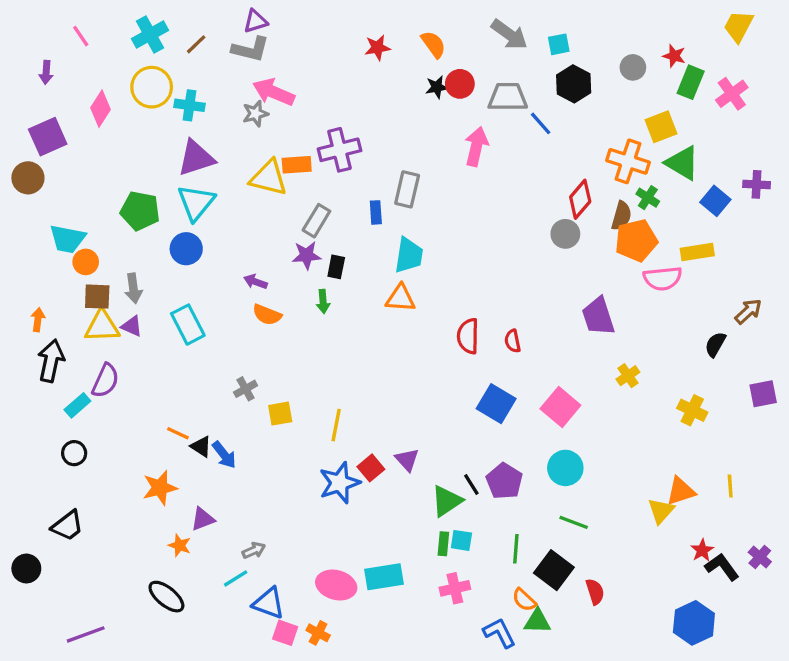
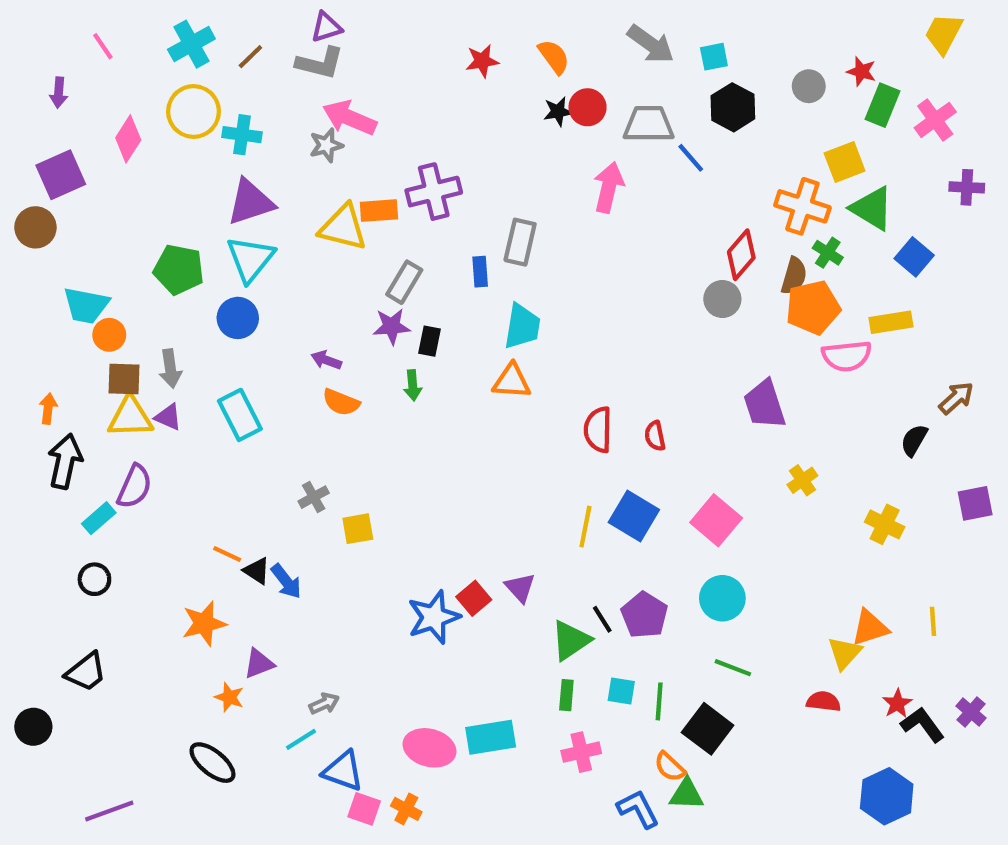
purple cross: (757, 184) -> (967, 187), moved
yellow line: (336, 425) -> (585, 527), moved
cyan square: (461, 540) -> (621, 691), moved
red semicircle: (595, 592) -> (824, 701), moved, turned -65

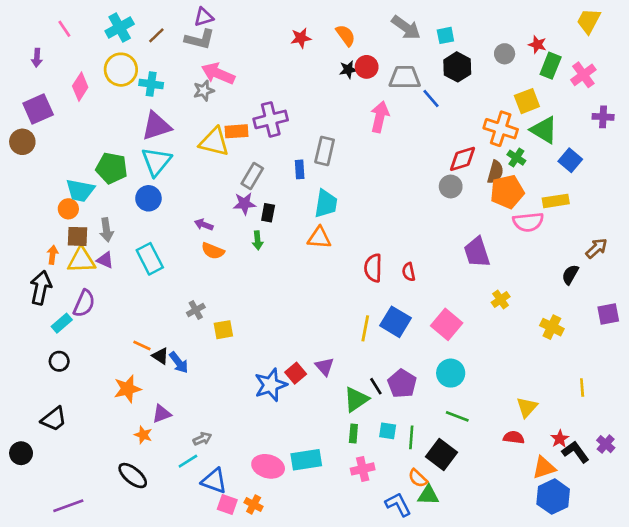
red diamond: (741, 255) -> (462, 159), turned 32
cyan trapezoid: (86, 305) -> (80, 190), moved
orange arrow: (48, 409) -> (53, 255), moved
orange triangle: (870, 628) -> (544, 468), moved

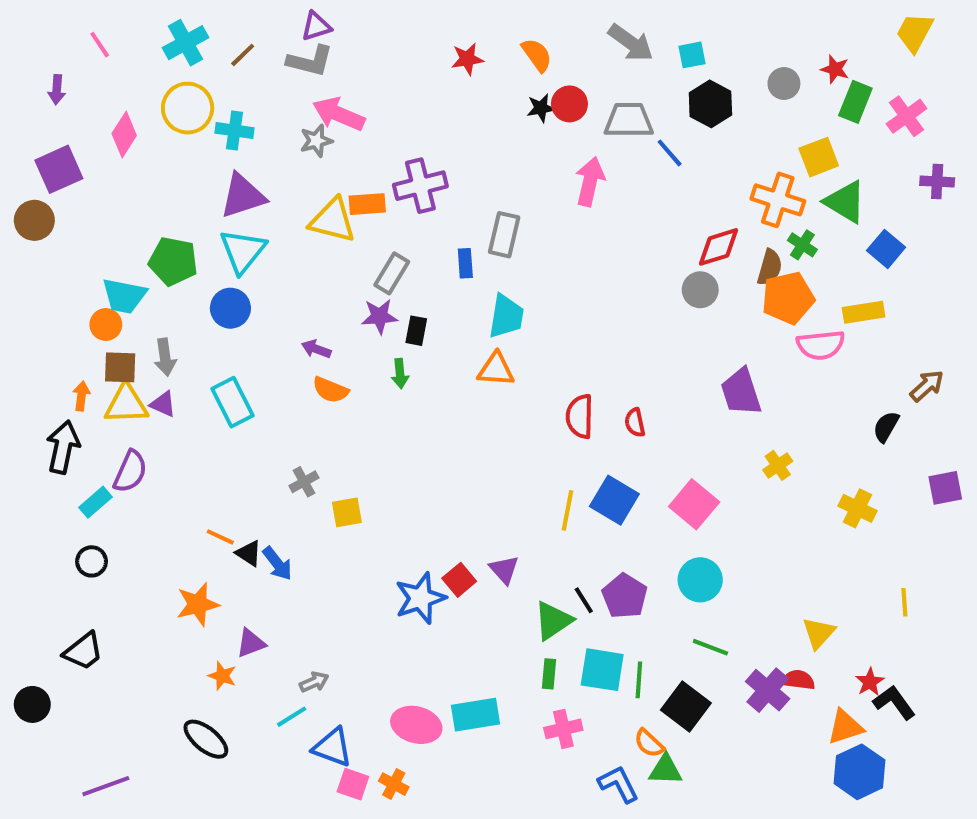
cyan square: (388, 431) -> (602, 670), size x1.6
purple cross: (606, 444) -> (768, 690), moved, size x1.5

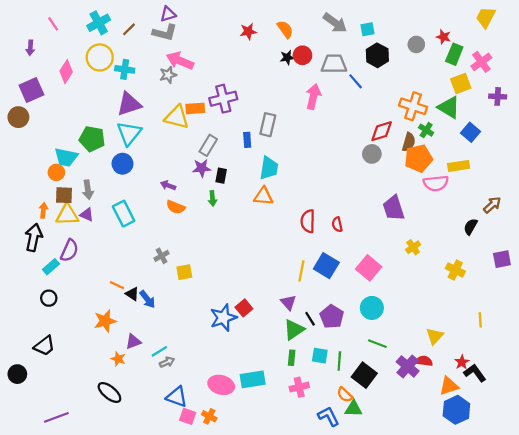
yellow square: (819, 157) -> (461, 83), moved
purple triangle: (504, 570) -> (288, 302), moved
cyan square: (602, 670) -> (320, 356), size x0.7
cyan line: (292, 717) -> (159, 351), moved

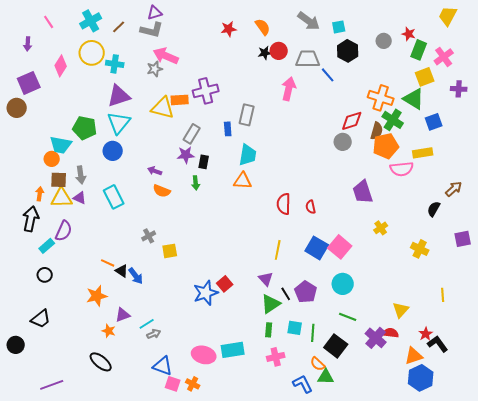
green cross: (426, 130) -> (393, 120), size x1.5
blue square: (471, 132) -> (434, 122), turned 30
blue square: (326, 266) -> (317, 248), moved

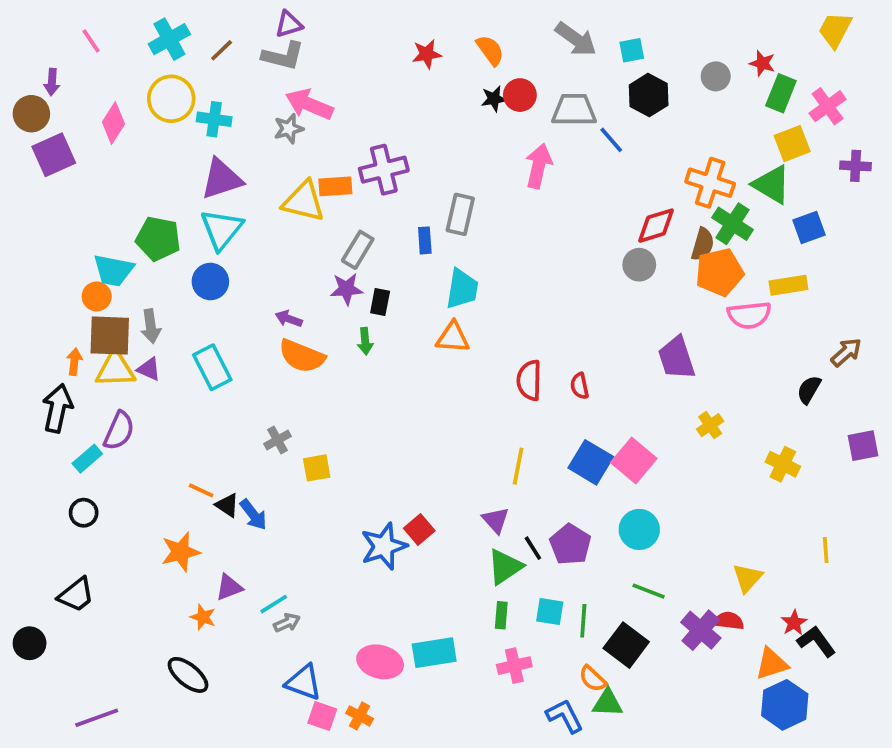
brown circle: (17, 108) -> (31, 114), moved
brown square: (59, 180) -> (110, 336), size x1.4
orange semicircle: (162, 191) -> (302, 356), size x1.4

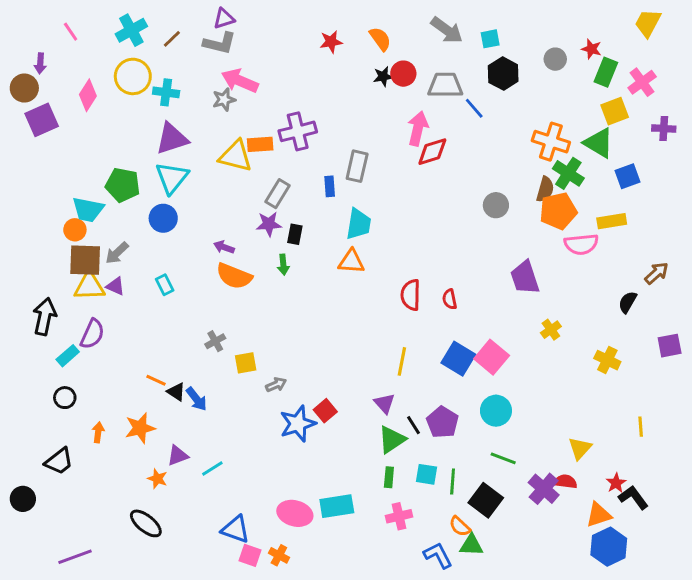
red diamond: (656, 226) -> (432, 152), moved
gray arrow: (151, 326) -> (117, 253), turned 55
orange arrow: (74, 362) -> (98, 432), moved
cyan rectangle: (212, 367) -> (165, 285), size x0.6
gray arrow: (287, 623) -> (276, 385), moved

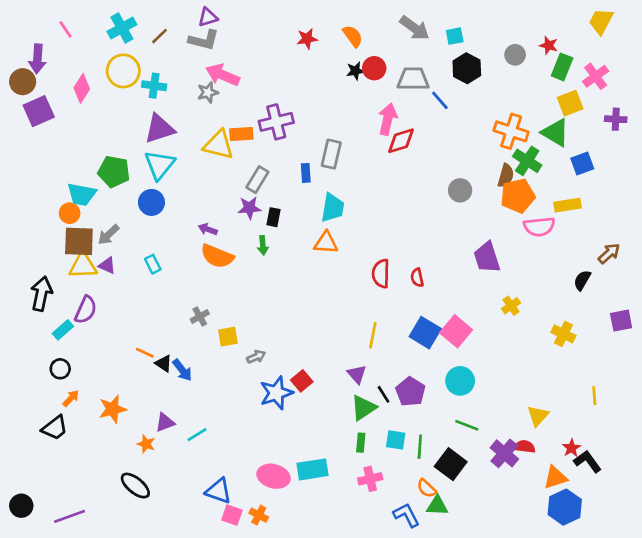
purple arrow: (40, 63) -> (37, 59), size x1.5
orange star: (140, 428) -> (113, 409), moved
orange arrow: (98, 432) -> (71, 398), moved, turned 36
black circle: (23, 499) -> (21, 506), moved

